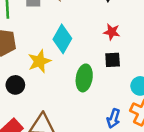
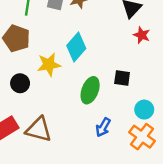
red star: (112, 32) -> (142, 35), moved
blue arrow: (113, 118) -> (103, 127), moved

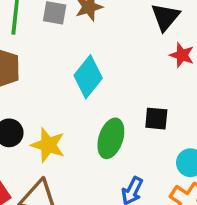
yellow star: (49, 65) -> (48, 145), moved, turned 30

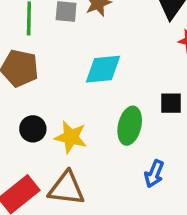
cyan diamond: (88, 77) -> (103, 69), turned 51

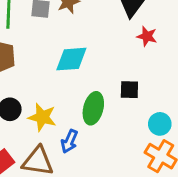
blue arrow: (154, 174) -> (69, 141), moved

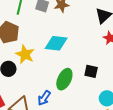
yellow star: (42, 117) -> (25, 54), moved

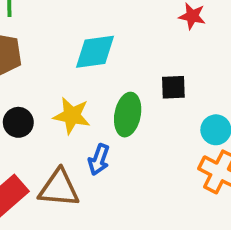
yellow star: (25, 54) -> (72, 116), moved

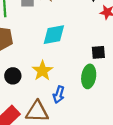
green ellipse: (128, 115) -> (89, 76), moved
yellow star: (72, 116) -> (42, 71), turned 30

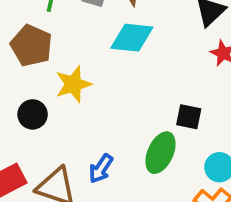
cyan diamond: (54, 35) -> (132, 38), moved
yellow star: (42, 71) -> (73, 84), moved

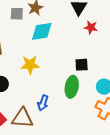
yellow star: (73, 84) -> (30, 65), moved, turned 30

